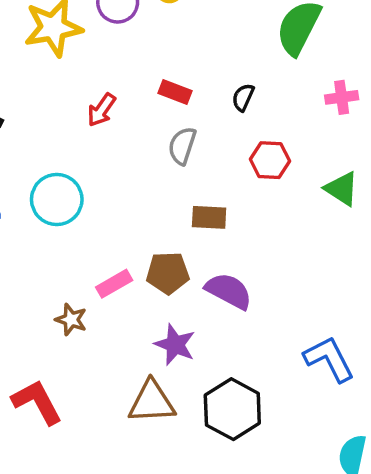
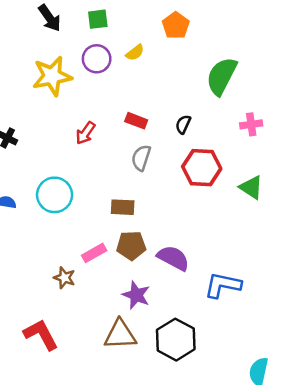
red hexagon: (270, 160) -> (202, 168), size x1.4
brown rectangle: (209, 217) -> (123, 207), moved
blue L-shape: (329, 359) -> (223, 285), moved, turned -51

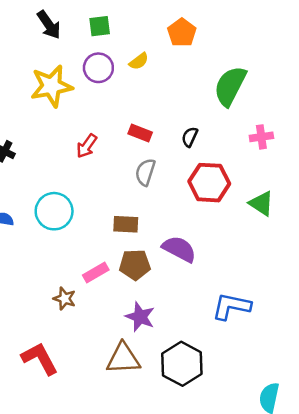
purple semicircle: (173, 258) -> (179, 249), moved

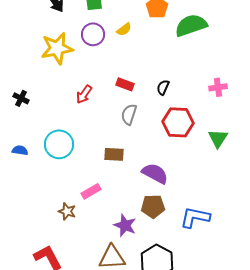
green semicircle: (230, 86) -> (191, 25), moved, turned 44
green triangle: (261, 203) -> (218, 138), turned 30
brown pentagon: (135, 265) -> (153, 206), moved

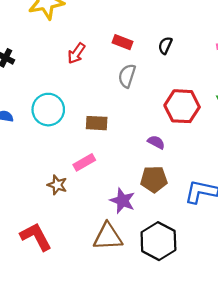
red hexagon: (178, 122) -> (182, 106), moved
brown rectangle: (114, 154) -> (97, 123), moved
purple semicircle: (155, 173) -> (156, 142), size x0.6

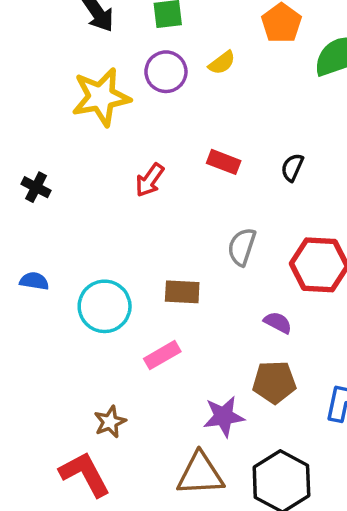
gray semicircle: (127, 76) -> (242, 247), moved
cyan circle: (48, 110) -> (105, 306), moved
brown star: (57, 185) -> (110, 422), moved, turned 30
purple star: (122, 201) -> (224, 416), turned -30

